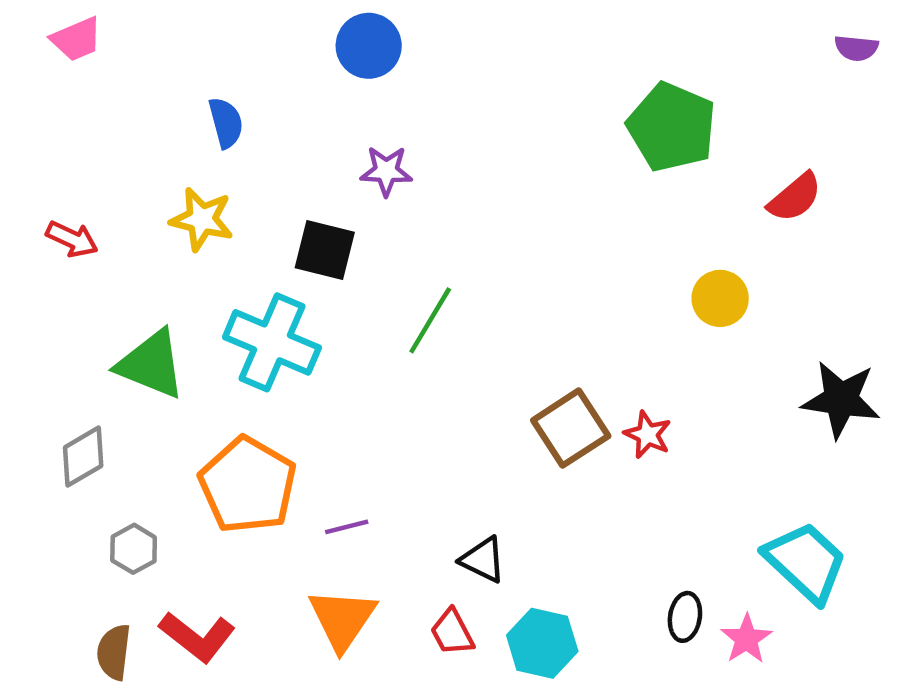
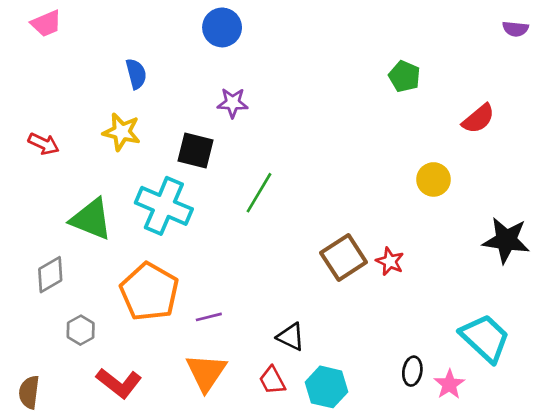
green pentagon: (672, 127) -> (404, 76), size x0.6
brown semicircle: (114, 652) -> (29, 392), moved

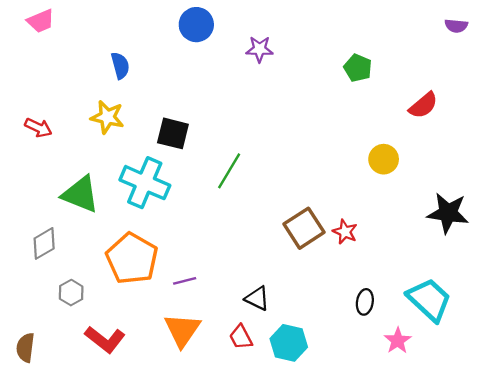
purple star: (233, 103) -> (260, 49), moved
black ellipse: (412, 371) -> (365, 302), moved

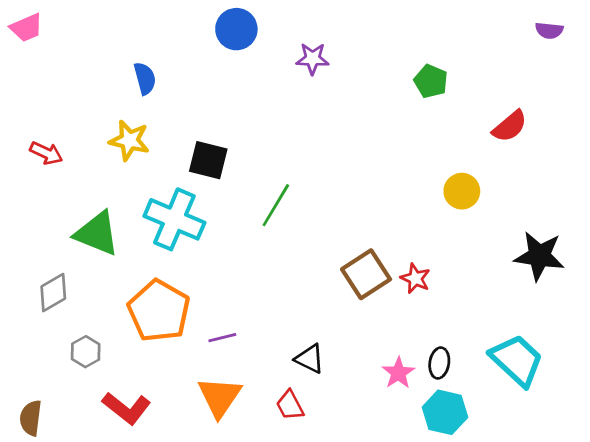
pink trapezoid: (41, 21) -> (26, 28), moved
pink star: (398, 341) -> (398, 373), moved
cyan hexagon: (289, 343) -> (445, 412), moved

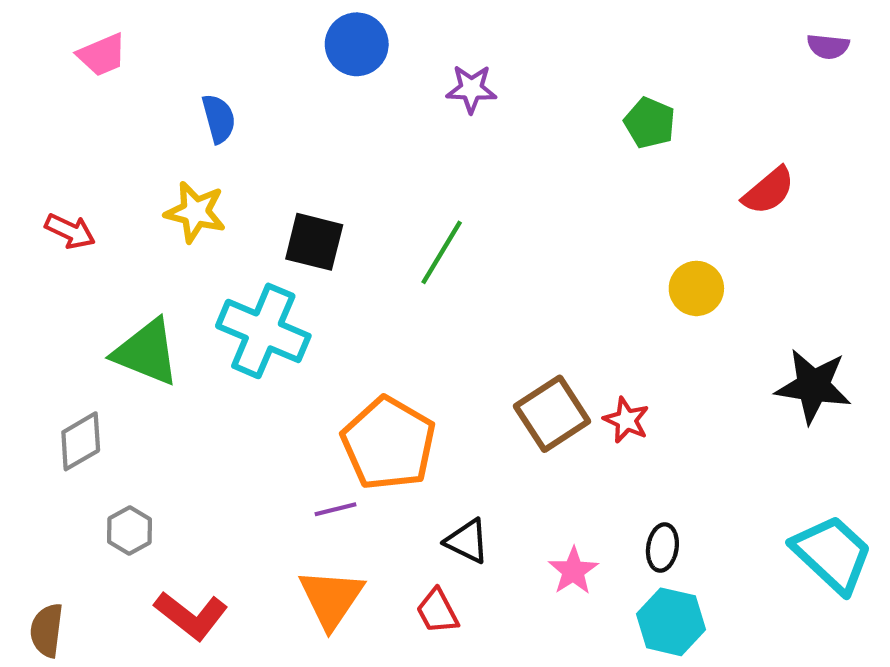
pink trapezoid: (26, 28) -> (102, 55), moved
green line: (276, 205) -> (442, 252), moved
orange pentagon: (159, 311) -> (389, 443), moved
cyan trapezoid: (517, 360) -> (832, 554), moved
pink star: (398, 373) -> (573, 571), moved

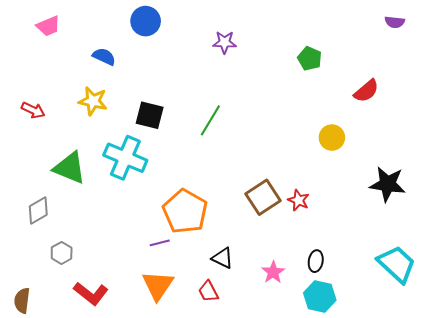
blue circle: (357, 44) -> (146, 21), moved
blue semicircle: (219, 119) -> (104, 57), turned -50

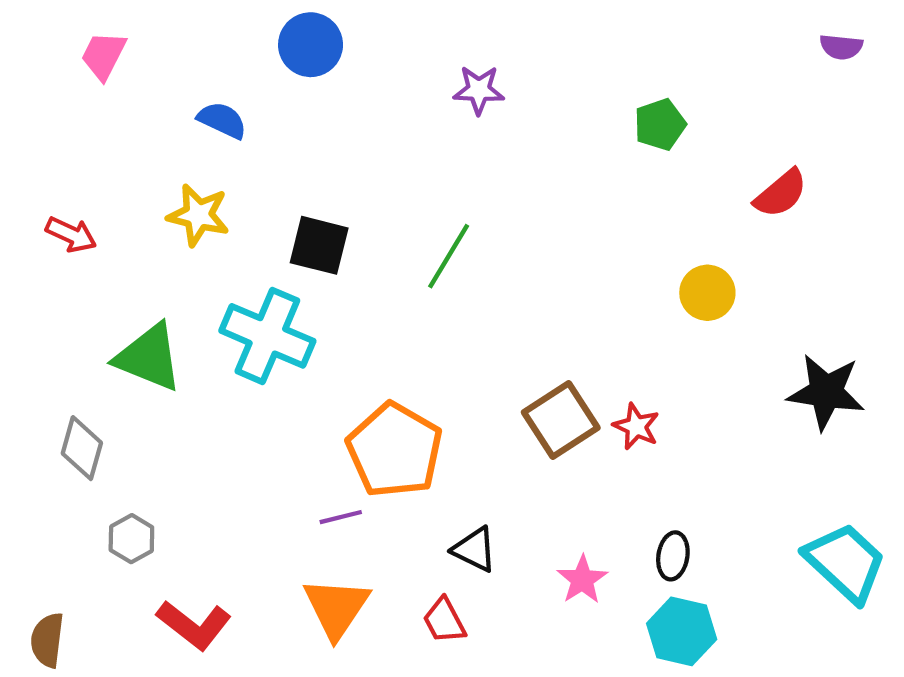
pink trapezoid: (48, 26) -> (103, 55), turned 140
green pentagon: (310, 59) -> (660, 125), turned 30
gray diamond: (38, 210) -> (82, 448), turned -44

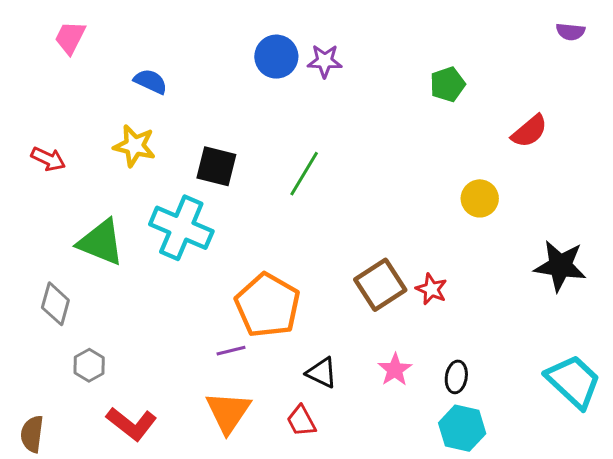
blue circle: (311, 45) -> (276, 57), moved
pink star: (582, 580) -> (395, 370), moved

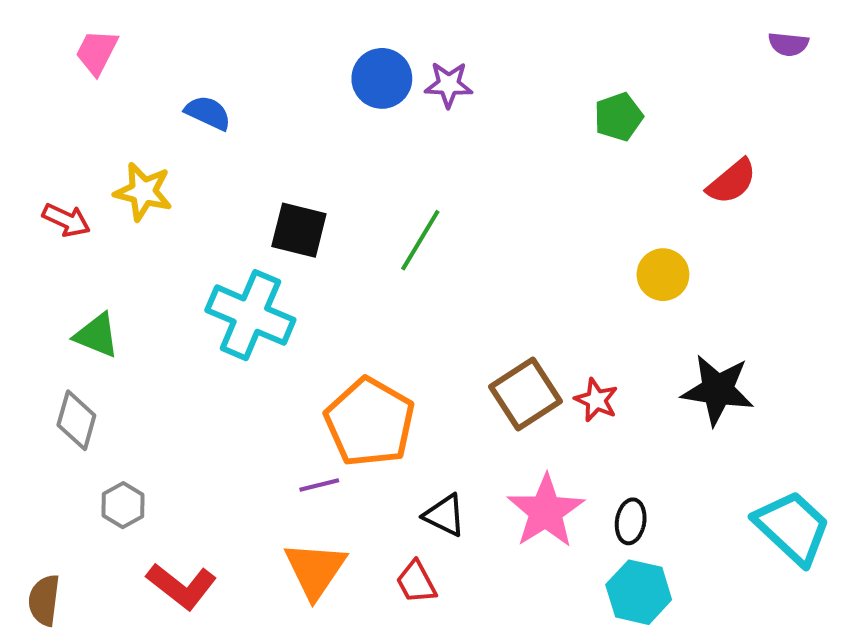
yellow star: (134, 146) -> (143, 192), moved
green triangle: (101, 242) -> (97, 335), moved, size x0.7
black star: (560, 266) -> (718, 390), moved
pink star: (395, 370) -> (546, 511), size x1.6

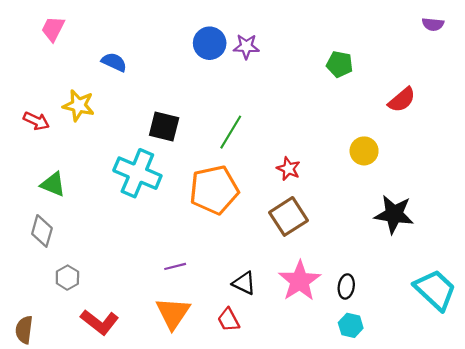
green pentagon: (618, 117) -> (340, 64), turned 30
red star: (596, 400) -> (288, 169), moved
orange pentagon: (370, 422) -> (214, 190), moved, turned 30
cyan hexagon: (639, 592) -> (351, 325), size x0.7

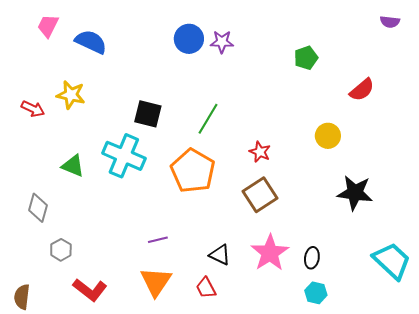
blue semicircle: (114, 62) -> (91, 42), moved, size x1.4
green pentagon: (340, 64) -> (306, 58), turned -30
green triangle: (53, 184) -> (73, 166), moved
orange pentagon: (214, 190) -> (193, 171), turned -30

